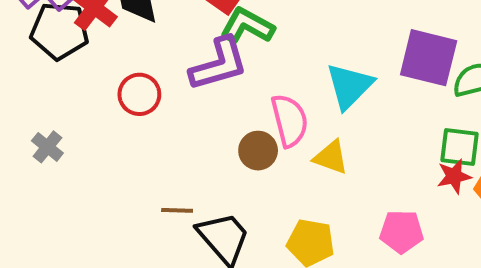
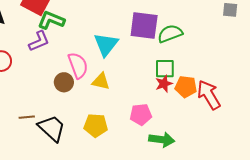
purple L-shape: (219, 64) -> (39, 41), size x0.7

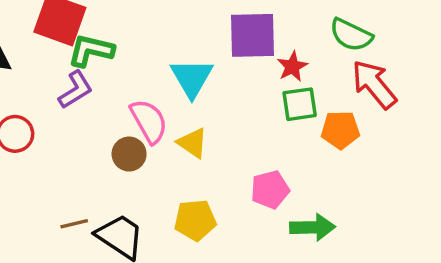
green semicircle: (170, 34) -> (351, 35), moved, turned -125
yellow triangle: (101, 81) -> (193, 143), turned 30
red star: (164, 84) -> (292, 67), moved
red arrow: (209, 95) -> (374, 84), moved

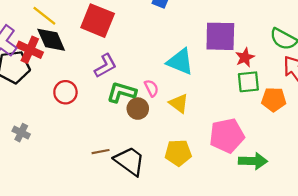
green L-shape: (91, 50) -> (122, 92), moved
cyan triangle: (192, 78) -> (180, 62), turned -40
pink semicircle: (149, 121) -> (151, 88), size x0.6
pink pentagon: (270, 190) -> (227, 136), size x1.4

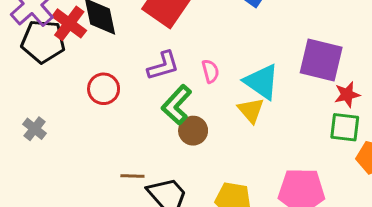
pink semicircle: (151, 88) -> (210, 71), moved
green L-shape: (122, 92) -> (177, 105), turned -76
yellow triangle: (179, 103) -> (251, 110), moved

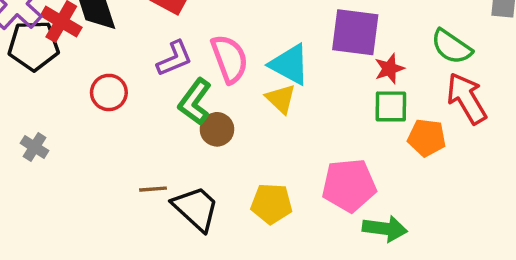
pink semicircle: (210, 71) -> (230, 59), size x1.8

